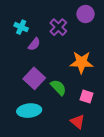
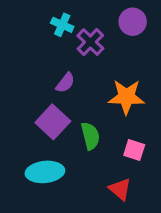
cyan cross: (21, 27) -> (62, 25), moved
purple semicircle: (34, 44) -> (65, 83), moved
green semicircle: (58, 87) -> (90, 136), turned 30

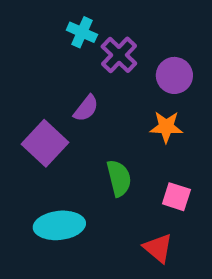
purple circle: (133, 22) -> (174, 75), moved
orange star: (126, 97) -> (166, 127), size x0.7
purple square: (53, 122) -> (45, 143), moved

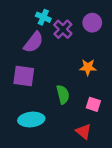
purple circle: (174, 75) -> (92, 23), moved
purple semicircle: (86, 108) -> (33, 42), moved, size x1.5
purple square: (45, 143) -> (24, 76), turned -35

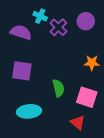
purple semicircle: (33, 42) -> (21, 32), moved, turned -110
orange star: (88, 67) -> (92, 63), moved
pink square: (93, 104) -> (87, 97), size x1.5

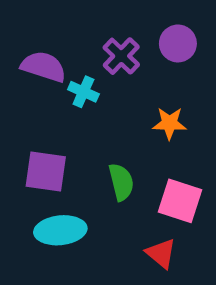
cyan cross: (40, 16) -> (83, 92), moved
orange star: (92, 63) -> (169, 123), moved
purple square: (22, 71) -> (46, 172), moved

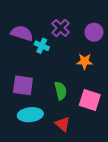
purple circle: (178, 43) -> (94, 32), moved
red triangle: (161, 253) -> (63, 124), moved

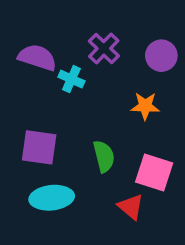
red triangle: (63, 124) -> (131, 207), moved

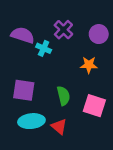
red triangle: (131, 207) -> (59, 127), moved

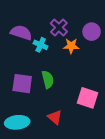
orange star: (89, 65) -> (71, 46), moved
green semicircle: (63, 96) -> (48, 80), moved
cyan ellipse: (31, 121) -> (17, 122), moved

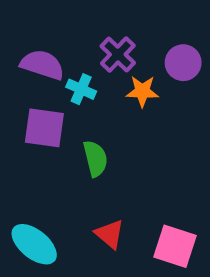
purple square: (22, 84) -> (44, 128), moved
pink square: (87, 98) -> (175, 246), moved
cyan ellipse: (17, 122) -> (34, 244), turned 45

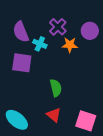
purple semicircle: (42, 65) -> (21, 32), turned -130
green semicircle: (95, 159) -> (56, 88), moved

